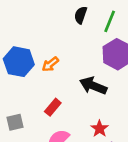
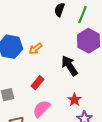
black arrow: (93, 86) -> (70, 66), turned 35

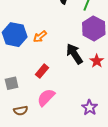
red star: (74, 100) -> (97, 61), moved

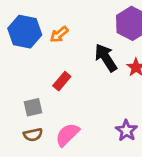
gray square: (12, 83) -> (33, 107), moved
pink semicircle: (46, 97) -> (67, 135), moved

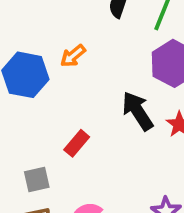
orange arrow: (59, 34) -> (73, 56), moved

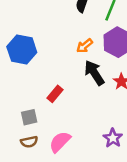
orange arrow: (73, 56) -> (85, 46), moved

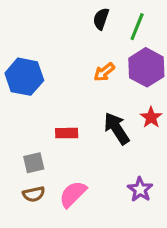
black arrow: (94, 73) -> (117, 128), moved
red rectangle: (55, 94) -> (67, 133), turned 49

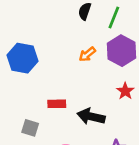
black arrow: (117, 128) -> (91, 116), moved, turned -44
gray square: (34, 163) -> (30, 128), turned 30

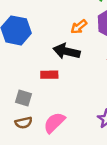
black arrow: (91, 116) -> (67, 51), moved

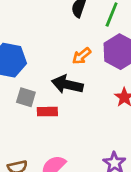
gray square: (24, 98) -> (26, 97), moved

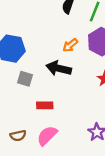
red rectangle: (47, 112) -> (45, 105), moved

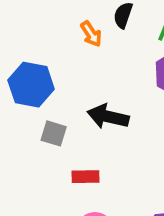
orange arrow: (70, 45) -> (91, 34), moved, turned -84

